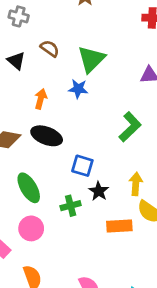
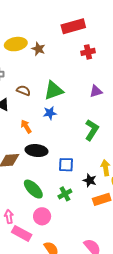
green triangle: (91, 59) -> (54, 91), turned 40
orange arrow: (41, 99) -> (26, 126), turned -32
black star: (99, 191) -> (90, 180), moved

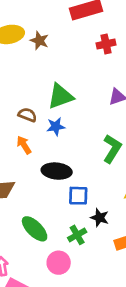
brown semicircle: (23, 91) -> (27, 115), moved
black ellipse: (36, 151) -> (57, 171), moved
black star: (90, 180) -> (100, 218), moved
pink circle: (42, 216) -> (59, 263), moved

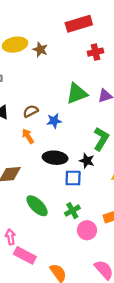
green triangle: (60, 96) -> (77, 93), moved
brown semicircle: (27, 115) -> (31, 111), turned -48
black star: (100, 218) -> (87, 161), moved
pink circle: (59, 263) -> (87, 230), moved

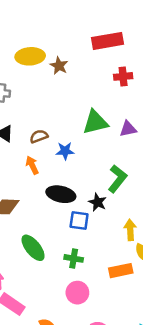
green cross: (72, 211) -> (74, 258), turned 32
pink circle: (87, 230) -> (77, 293), moved

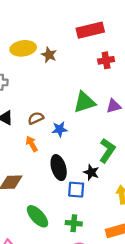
black ellipse: (61, 194) -> (59, 168), turned 65

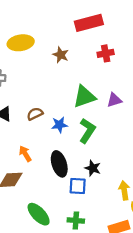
brown star: (49, 55) -> (61, 55), moved
orange arrow: (32, 144) -> (25, 154), moved
green L-shape: (107, 151) -> (87, 131), moved

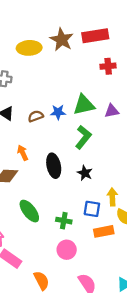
brown star: (61, 55) -> (62, 40), moved, size x1.5
blue star: (59, 125) -> (58, 112), moved
blue square: (78, 186) -> (92, 209), moved

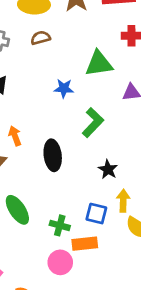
green triangle: (84, 105) -> (99, 64), moved
brown semicircle: (36, 116) -> (41, 38), moved
black star: (85, 173) -> (108, 169), moved
orange rectangle: (104, 231) -> (85, 244), moved

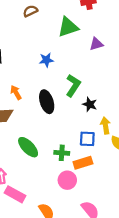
brown semicircle: (41, 38) -> (30, 11), moved
blue star: (64, 88) -> (46, 60), moved
green L-shape: (93, 123) -> (73, 85), moved

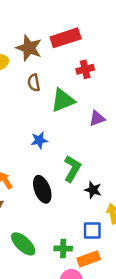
brown semicircle: (30, 11) -> (34, 83), moved, turned -72

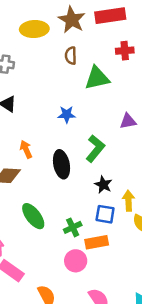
purple triangle: (97, 118) -> (128, 121), moved
black star: (93, 190) -> (103, 185), moved
green cross: (63, 249) -> (73, 227), turned -36

